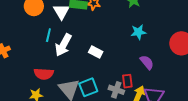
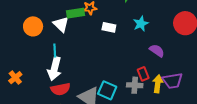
white arrow: (63, 45) -> (54, 69), moved
white rectangle: (96, 52) -> (109, 27), moved
cyan square: (88, 87) -> (107, 90), turned -30

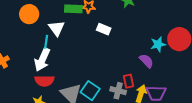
white triangle: (61, 24) -> (57, 28), moved
cyan star: (141, 24) -> (158, 44), moved

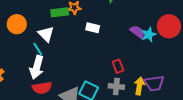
cyan line: (46, 42) -> (38, 49), turned -32
purple semicircle: (146, 61) -> (137, 32), moved
red rectangle: (129, 81) -> (118, 66), moved

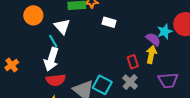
purple semicircle: (137, 32) -> (153, 39), moved
yellow arrow: (139, 86) -> (151, 54), moved
gray cross: (116, 87) -> (130, 82), turned 35

